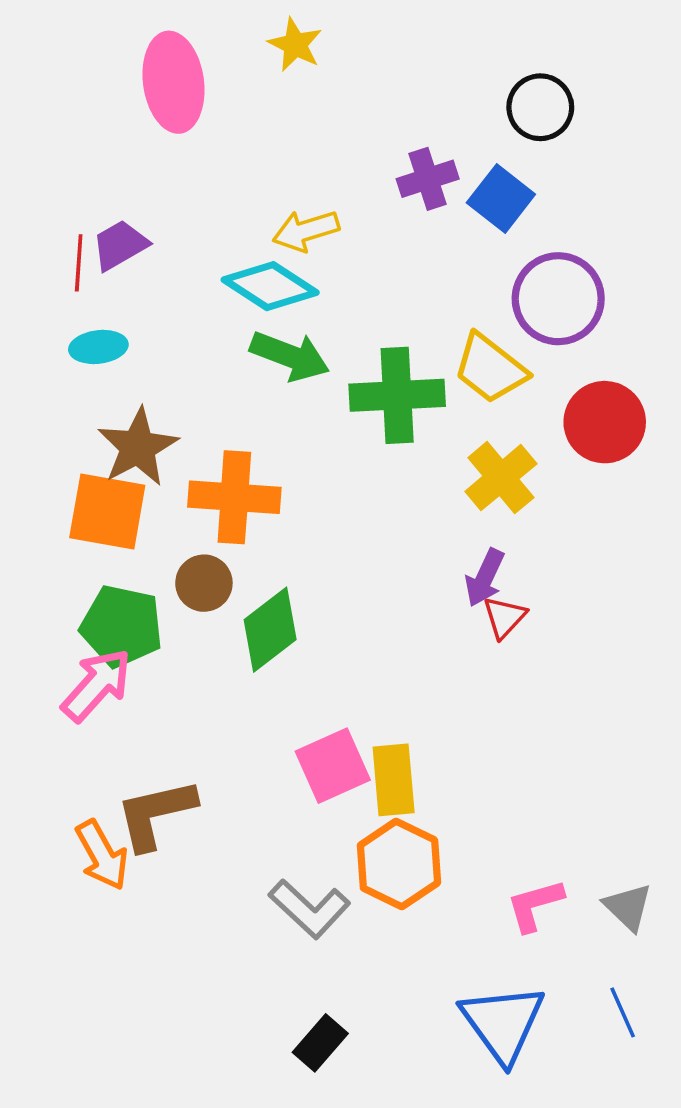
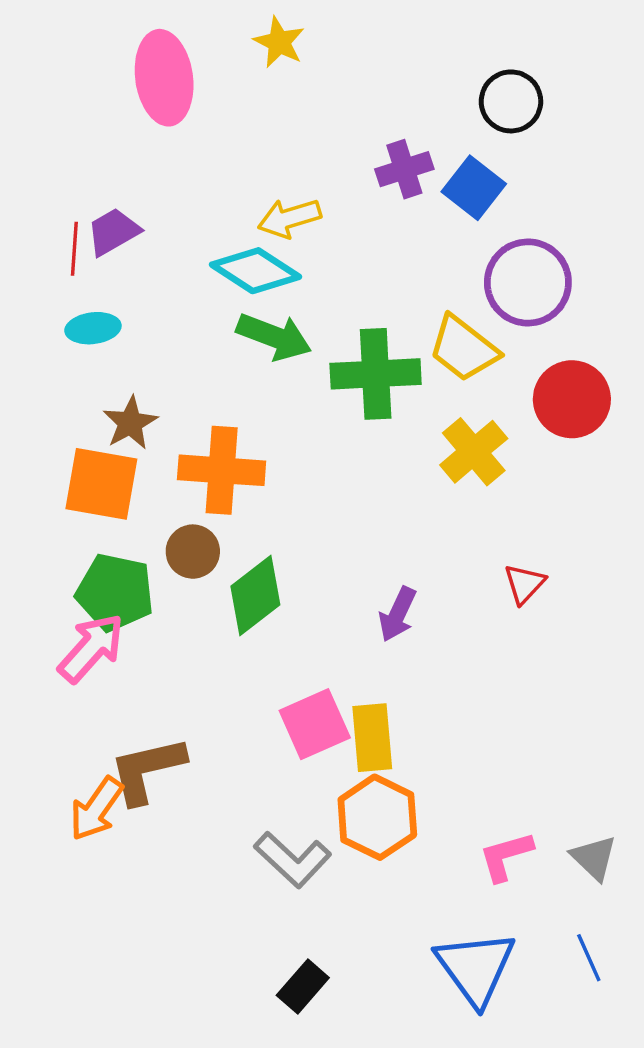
brown star: (138, 447) -> (130, 423), size x0.7
purple arrow: (485, 578) -> (398, 614), moved
red triangle: (504, 617) -> (525, 584), moved
orange arrow: (102, 855) -> (96, 809), turned 64

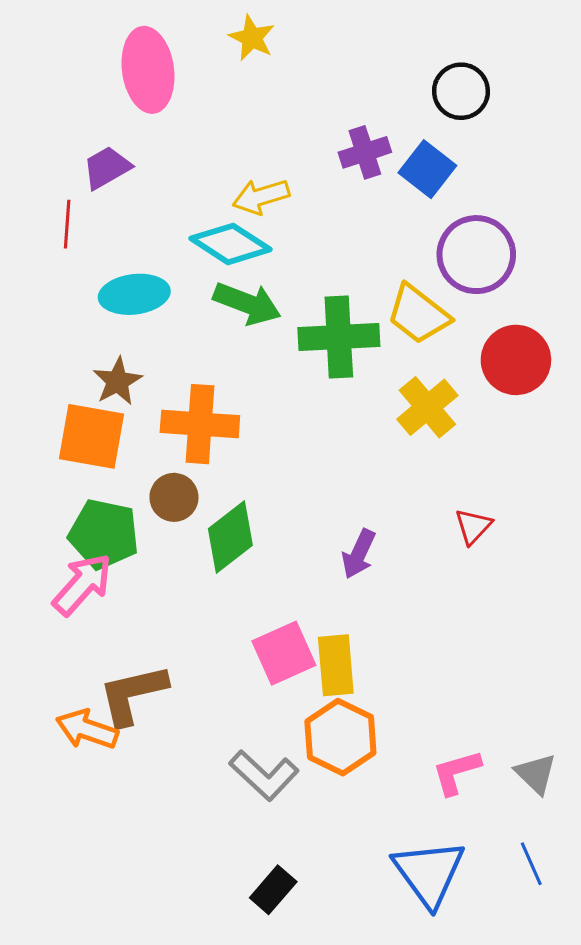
purple trapezoid: (113, 232) -> (107, 168), moved
cyan ellipse: (93, 328) -> (134, 294), moved, size x1.4
orange arrow: (96, 809) -> (87, 729), turned 74

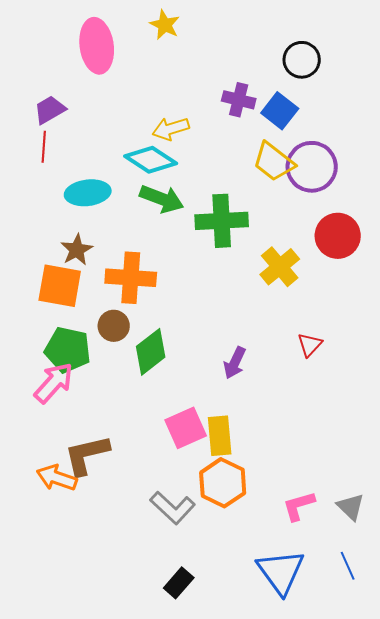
purple cross: (365, 152) -> (239, 100), turned 32
purple trapezoid: (107, 168) -> (50, 110), moved
yellow trapezoid: (418, 314) -> (274, 162), moved

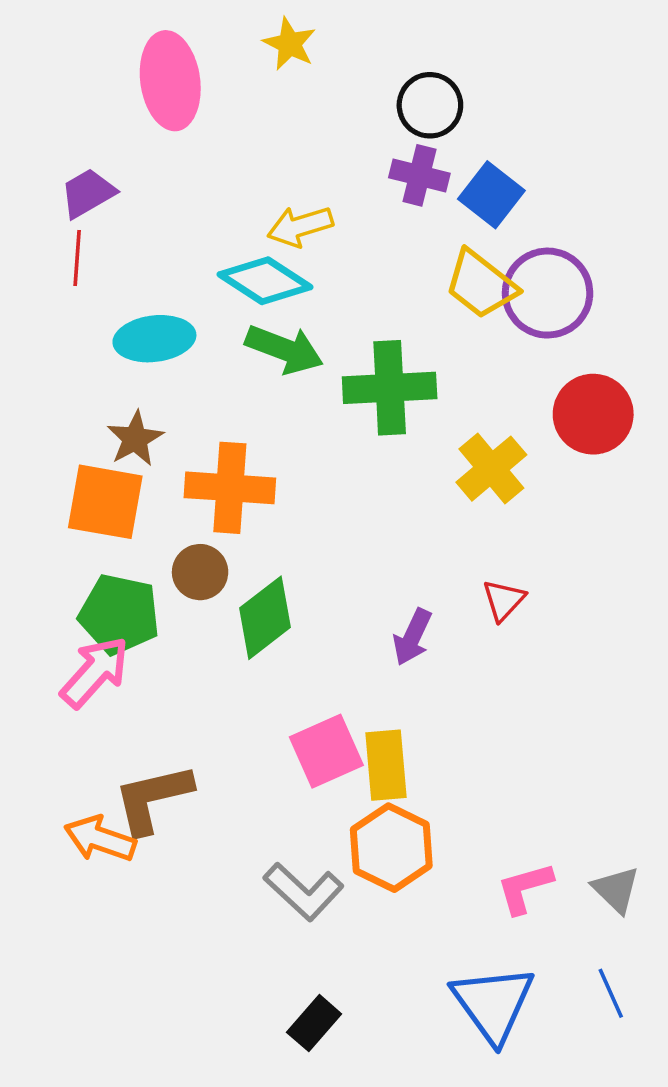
black circle: (302, 60) -> (430, 105), moved
red triangle: (310, 345) -> (504, 600), moved

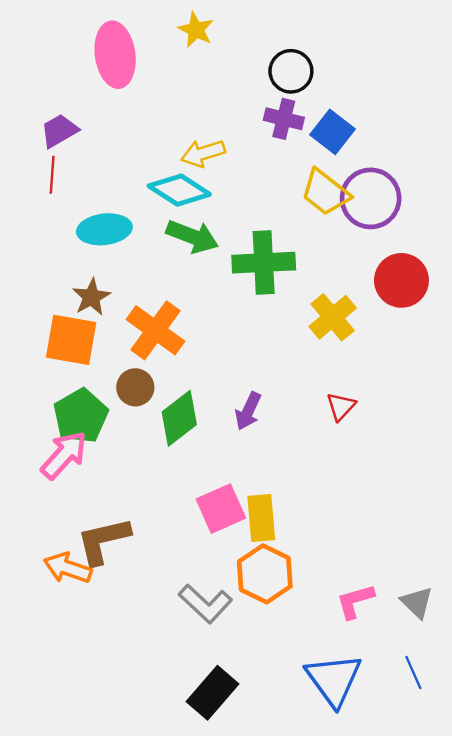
orange cross: (230, 488) -> (156, 330), turned 32
green pentagon: (119, 614) -> (81, 416), turned 30
purple arrow: (412, 637) -> (248, 411), moved
black rectangle: (314, 1023) -> (213, 693), size x1.4

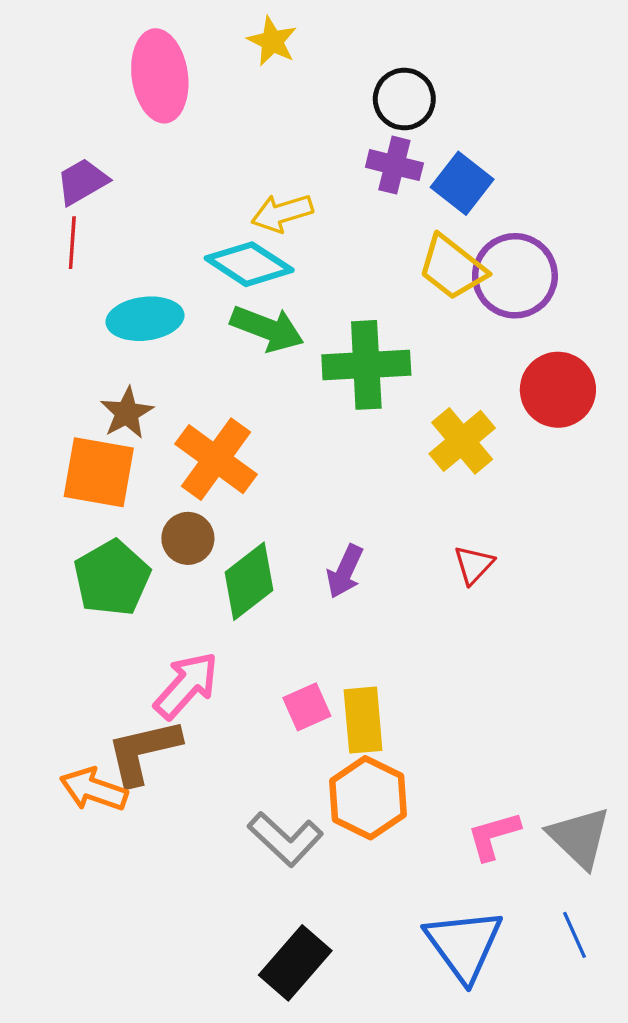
pink arrow: (64, 455) -> (186, 685), moved
pink square: (221, 509) -> (307, 707), size x0.7
gray triangle: (417, 602) -> (579, 837), size x1.4

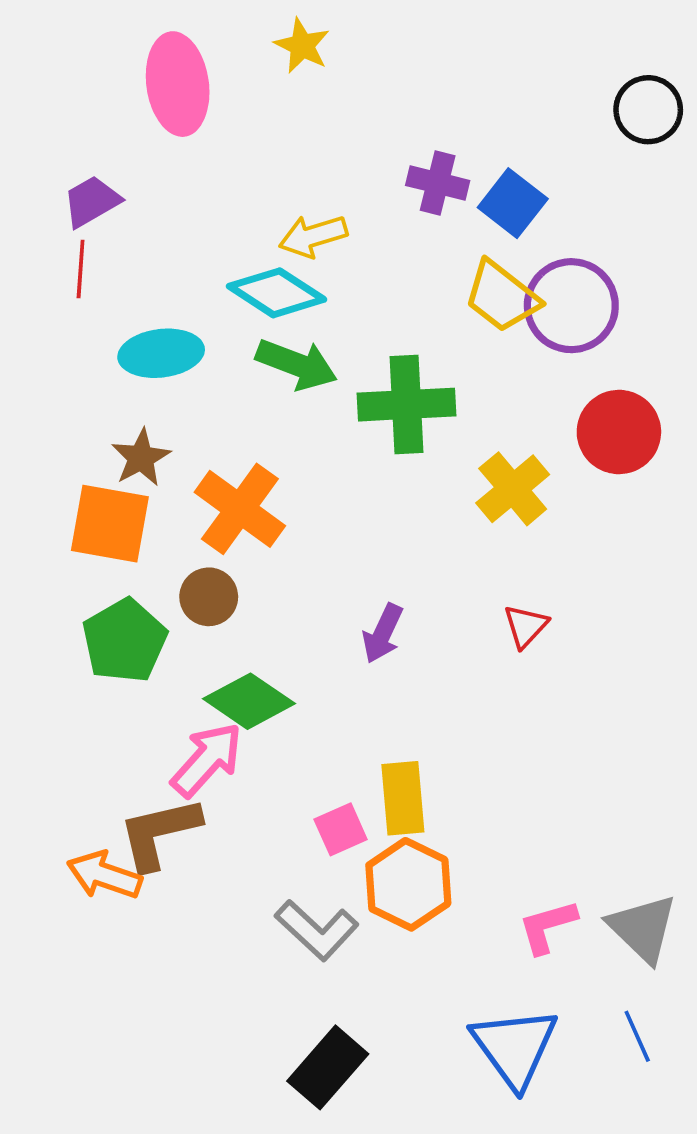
black circle: (404, 99) -> (648, 110), moved
green diamond: (249, 581) -> (249, 701), moved, turned 72
pink square: (307, 707) -> (341, 829), moved

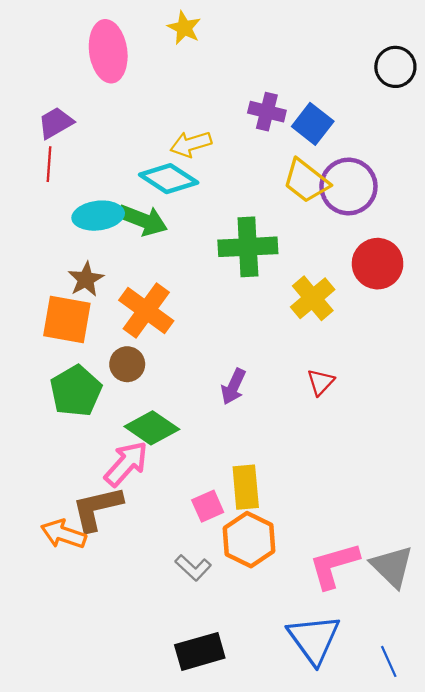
green arrow: (297, 364) -> (143, 220), moved
pink L-shape: (547, 926) -> (334, 565), size x1.4
gray L-shape: (317, 930) -> (193, 568), size x0.7
blue line: (637, 1036) -> (389, 661), moved
black rectangle: (328, 1067) -> (200, 651), turned 33

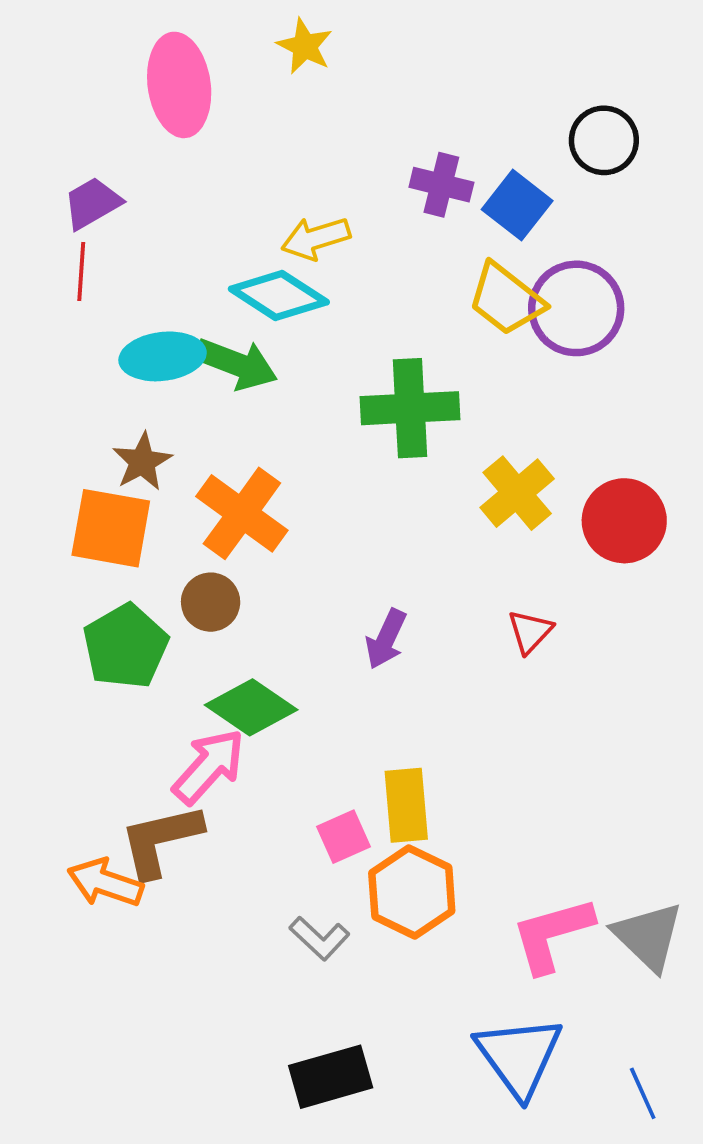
black circle: (395, 67) -> (604, 140), moved
red circle: (378, 264) -> (624, 521), moved

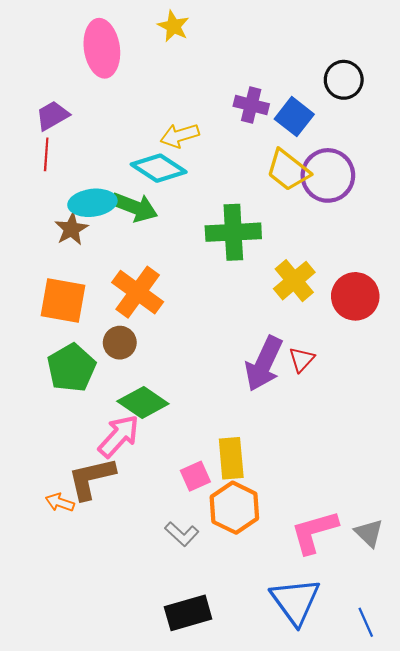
brown star: (142, 462) -> (71, 229), moved
purple arrow: (386, 639) -> (264, 364), moved, size x1.6
orange arrow: (105, 883) -> (60, 502), size x0.7
gray triangle: (648, 936) -> (369, 533), size x0.7

